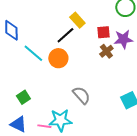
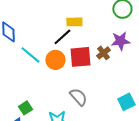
yellow rectangle: (77, 20) -> (74, 22), turned -49
red square: (103, 32) -> (80, 57), moved, size x1.6
green square: (23, 97) -> (25, 108), moved

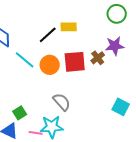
black line: (62, 37) -> (48, 35), moved
gray semicircle: (78, 97) -> (62, 102), moved
cyan square: (126, 102) -> (121, 107), turned -36

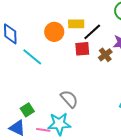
black line: (48, 35) -> (92, 32), moved
red square: (75, 62) -> (82, 49), moved, size x0.7
orange circle: (50, 65) -> (54, 32), moved

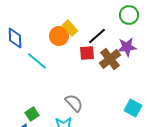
yellow rectangle: (76, 24) -> (70, 28), moved, turned 49
brown cross: (105, 55) -> (110, 59), size x1.5

